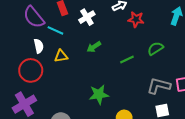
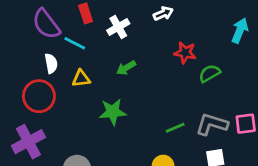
red star: (136, 19) -> (185, 53), moved
green line: (127, 59) -> (175, 128), moved
green star: (99, 94) -> (113, 112), moved

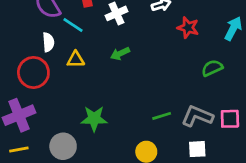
red star: (185, 53) -> (188, 28), moved
green semicircle: (209, 73) -> (212, 68), moved
green star: (113, 112) -> (94, 119), moved

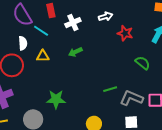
green semicircle: (212, 68) -> (143, 63), turned 63
green line: (162, 116) -> (110, 89), moved

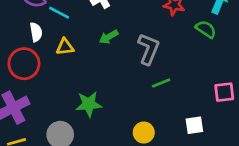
green semicircle: (143, 63) -> (206, 29), moved
gray L-shape: (131, 98) -> (149, 49), moved, turned 95

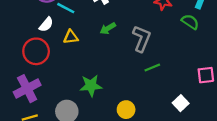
white semicircle: (36, 32) -> (46, 24), turned 49
white square: (194, 125) -> (181, 103), turned -35
yellow circle: (144, 133) -> (126, 110), moved

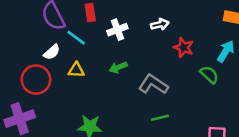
gray L-shape: (142, 39) -> (153, 84), turned -88

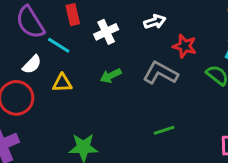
gray L-shape: (153, 84) -> (160, 73), moved

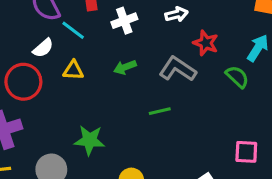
green line: (164, 130) -> (160, 111), moved

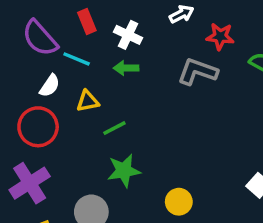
white cross: (124, 21) -> (128, 35), turned -30
green arrow: (125, 67) -> (126, 68), moved, turned 35
green line: (160, 111) -> (114, 128), moved

